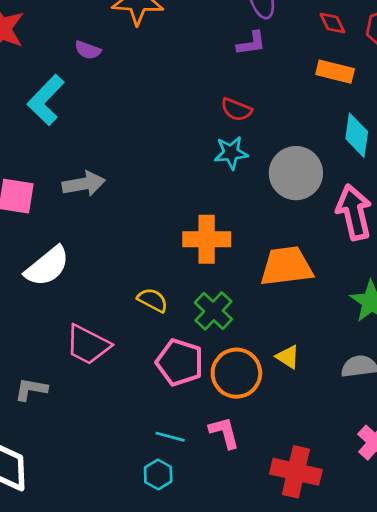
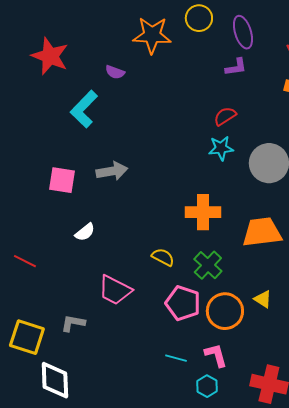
red semicircle: (236, 110) -> (225, 116), turned 125
white semicircle: (47, 266) -> (85, 232), size x0.6
cyan hexagon: (158, 475) -> (207, 386), moved

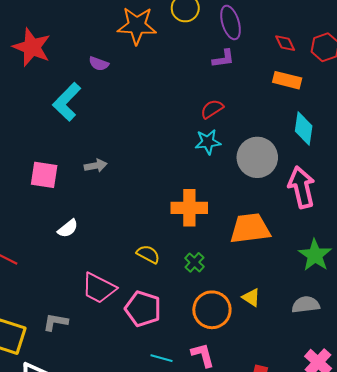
gray arrow: (112, 171) -> (96, 166), size x0.7
green cross: (208, 265) -> (194, 262), size x0.7
pink pentagon: (183, 303) -> (143, 309), moved

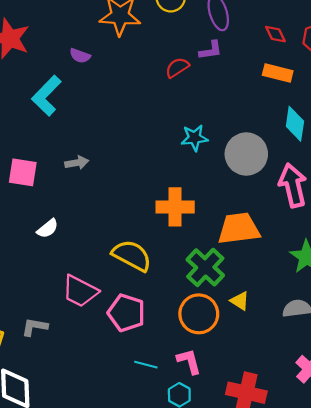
red semicircle: (212, 109) -> (177, 68), moved
yellow semicircle: (148, 254) -> (132, 256), size x1.6
green cross: (194, 262) -> (205, 267), moved, size x1.8

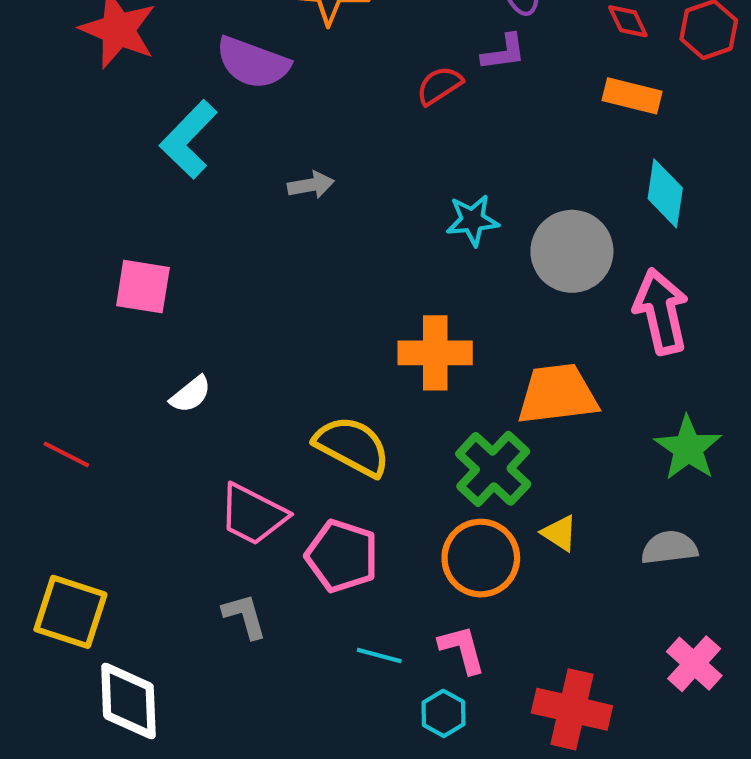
purple semicircle: (80, 56) -> (253, 63), size x1.8
gray arrow: (77, 163) -> (311, 185), moved
gray L-shape: (35, 327) -> (245, 616), moved, turned 64

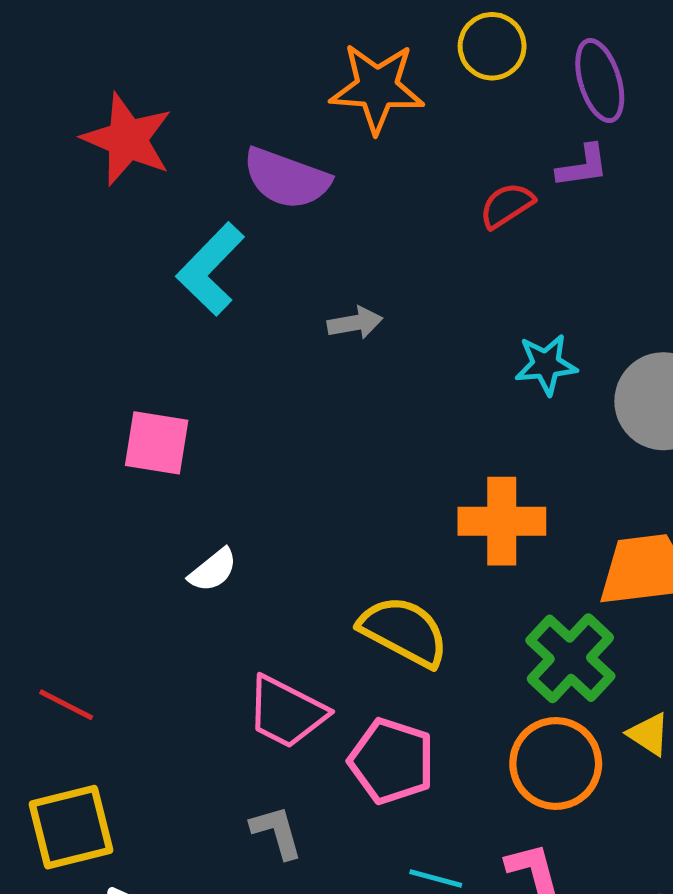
red line: (66, 454) -> (66, 705), moved
yellow square: (70, 612) -> (71, 827), turned -32

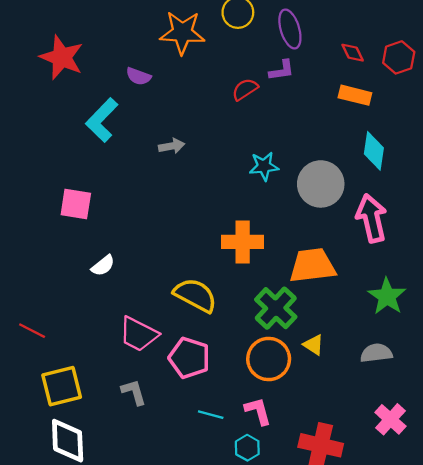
purple semicircle: (286, 178) -> (139, 76), size x0.6
yellow square: (71, 827) -> (62, 386), moved

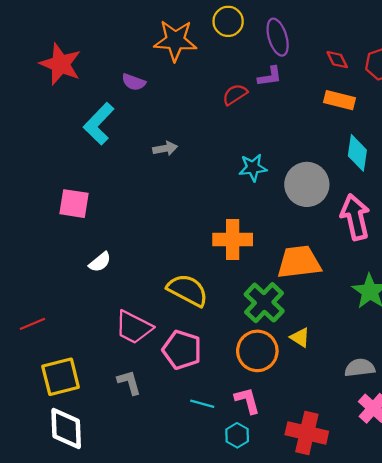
red line: (32, 331) -> (32, 324), turned -50
gray semicircle: (376, 353) -> (360, 368), moved

